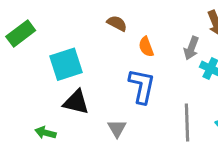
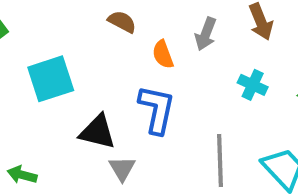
gray arrow: (191, 48) -> (206, 34), moved
black triangle: (76, 102) -> (98, 132), moved

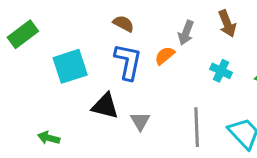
orange semicircle: (163, 54) -> (165, 56), moved, turned 70
blue L-shape: (157, 109) -> (128, 62), moved
gray triangle: (122, 169) -> (140, 121), moved

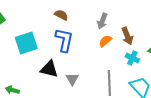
brown arrow: (227, 24) -> (127, 36), moved
orange semicircle: (165, 56) -> (105, 41), moved
cyan cross: (221, 71) -> (132, 58), moved

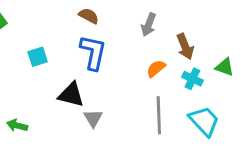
orange semicircle: (105, 41) -> (156, 68), moved
cyan square: (26, 43) -> (38, 57), size x0.6
gray triangle: (72, 79) -> (93, 118), moved

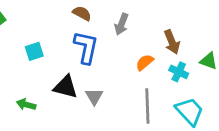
gray arrow: (149, 25) -> (121, 24), moved
gray triangle: (93, 118) -> (94, 96), moved
green arrow: (17, 125) -> (26, 105), moved

